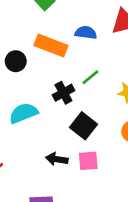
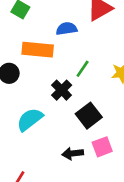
black square: (84, 126) -> (89, 116), turned 30

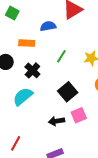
orange rectangle: (38, 50) -> (27, 43), size x0.7
black cross: (62, 90) -> (32, 70), moved

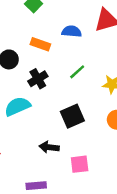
pink square: (79, 115) -> (80, 164), moved

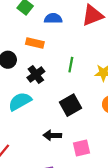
blue semicircle: (72, 31) -> (53, 18), moved
green line: (77, 72) -> (71, 65), turned -32

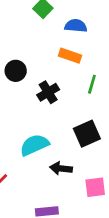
orange rectangle: (35, 43) -> (70, 56), moved
cyan semicircle: (20, 101) -> (34, 145), moved

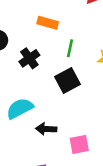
black square: (87, 134) -> (67, 80), moved

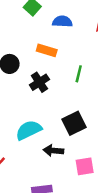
orange rectangle: (48, 23) -> (47, 50), moved
black square: (67, 80) -> (74, 123), moved

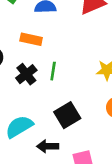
green line: (79, 74) -> (53, 71), moved

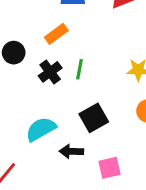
orange rectangle: (31, 39) -> (56, 34), turned -50

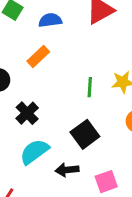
green line: (79, 69) -> (90, 87), moved
black cross: (50, 72) -> (27, 113), moved

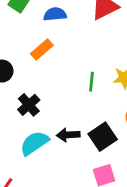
black square: (85, 134) -> (103, 137), moved
black arrow: (67, 170) -> (68, 135), moved

